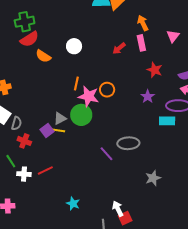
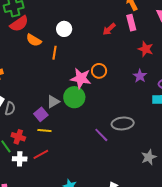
orange line: (76, 83) -> (54, 53), moved
yellow line: (58, 130) -> (44, 130), moved
red cross: (24, 141) -> (18, 137), moved

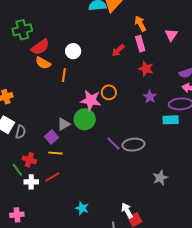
red semicircle: (19, 24) -> (40, 47), moved
red star: (146, 49) -> (146, 69), moved
purple line: (101, 135) -> (113, 143), moved

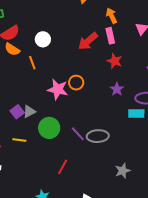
red arrow: (118, 50) -> (88, 41), size x1.5
orange line: (64, 75) -> (32, 63), turned -32
green circle: (85, 119) -> (49, 128), moved
purple square: (52, 137) -> (17, 112), moved
red line: (52, 177) -> (63, 167), moved, turned -35

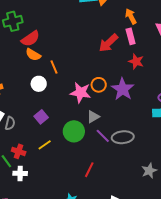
white circle: (43, 39) -> (39, 84), moved
purple star: (117, 89) -> (123, 89), moved, size x1.6
gray triangle: (29, 112) -> (93, 117), moved
yellow line: (19, 140) -> (45, 145), turned -40

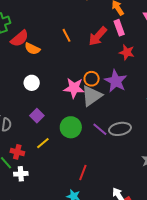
orange semicircle: (33, 55) -> (32, 49), moved
orange line: (54, 67) -> (66, 35), moved
gray triangle: (93, 117) -> (92, 96), moved, size x1.6
red line: (89, 170) -> (83, 173), moved

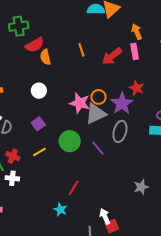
orange semicircle: (32, 49) -> (45, 57), turned 42
red star: (127, 52) -> (137, 88), moved
gray ellipse: (120, 129) -> (120, 131), moved, turned -75

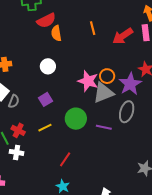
purple line: (98, 148) -> (104, 127), turned -42
red line: (74, 188) -> (65, 159), moved

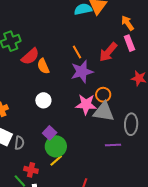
purple star: (130, 84) -> (82, 72), moved, turned 30
gray triangle: (103, 93) -> (104, 112), turned 45
green circle: (76, 119) -> (56, 146), moved

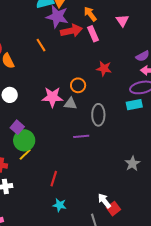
red arrow: (108, 52) -> (71, 31), moved, turned -140
purple star: (82, 72) -> (57, 17), moved, turned 30
orange circle: (103, 95) -> (78, 85), moved
gray triangle: (104, 112) -> (70, 104), size x0.6

